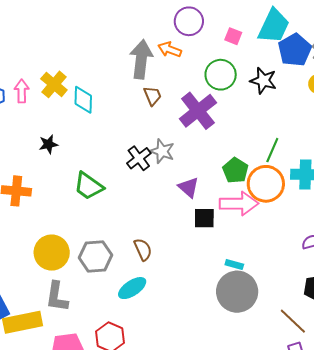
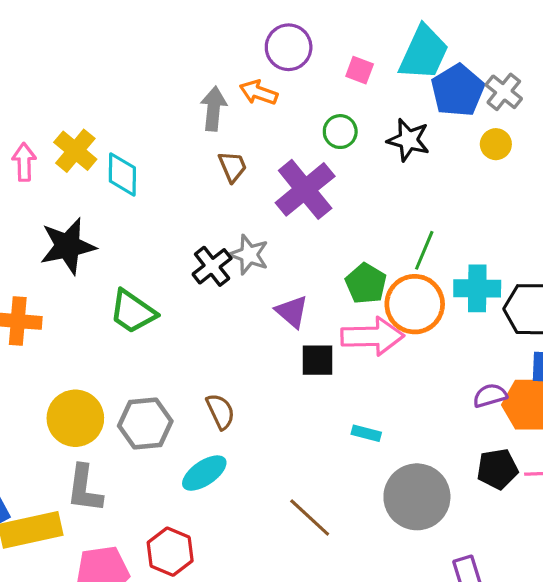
gray arrow: (141, 59) -> (214, 109), size x0.7
green circle: (221, 75) -> (340, 132), size x0.7
black star: (48, 144) -> (68, 246), size x1.8
gray circle: (237, 292) -> (417, 497), moved
brown line: (293, 321) -> (310, 518), moved

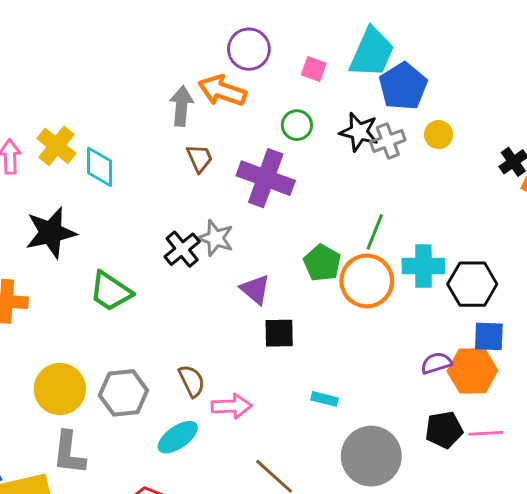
gray cross: (504, 92) -> (388, 141), moved, turned 32
orange arrow: (259, 93) -> (222, 91), size x1.4
purple cross: (305, 189) -> (266, 178), turned -30
pink arrow: (372, 336) -> (232, 406), moved, size x0.7

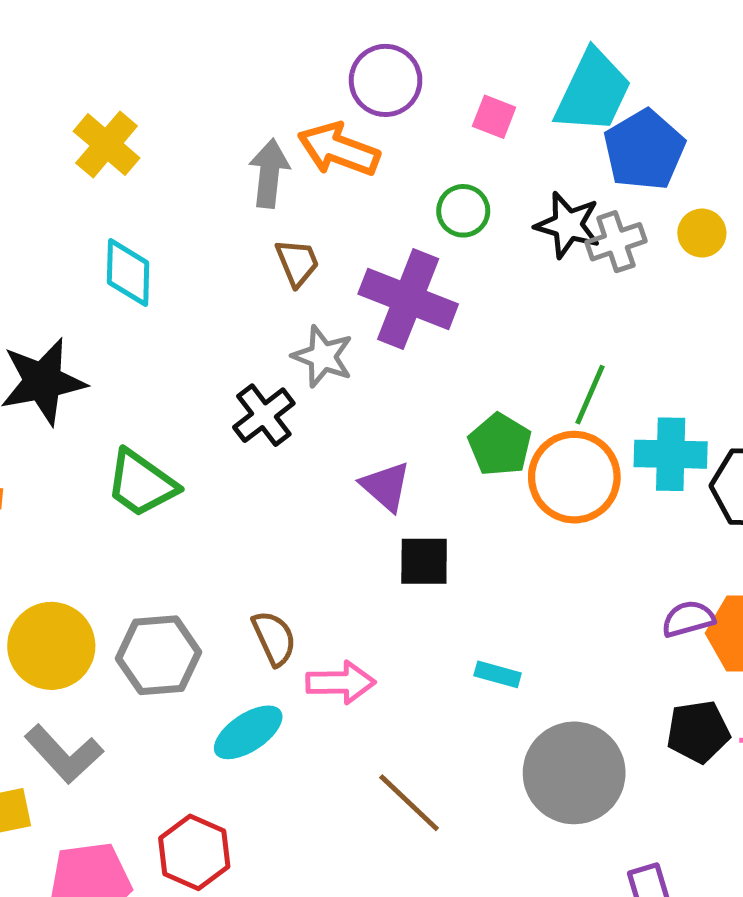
yellow cross: (56, 146) -> (107, 145), moved
gray star: (216, 238) -> (323, 357), moved
gray L-shape: (69, 453) -> (64, 754), turned -51

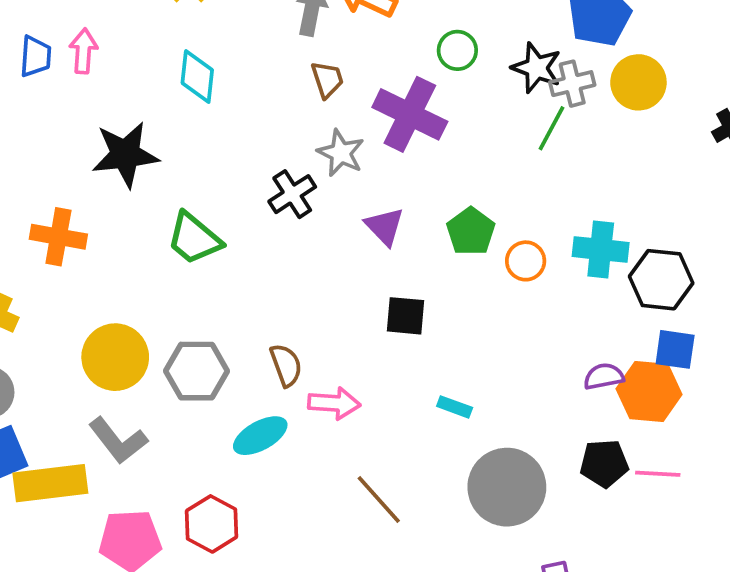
yellow circle: (702, 233) -> (638, 82), size x1.5
green line: (590, 395) -> (552, 128), moved
orange circle: (574, 477) -> (526, 261), size x0.6
purple triangle: (386, 486) -> (384, 226), moved

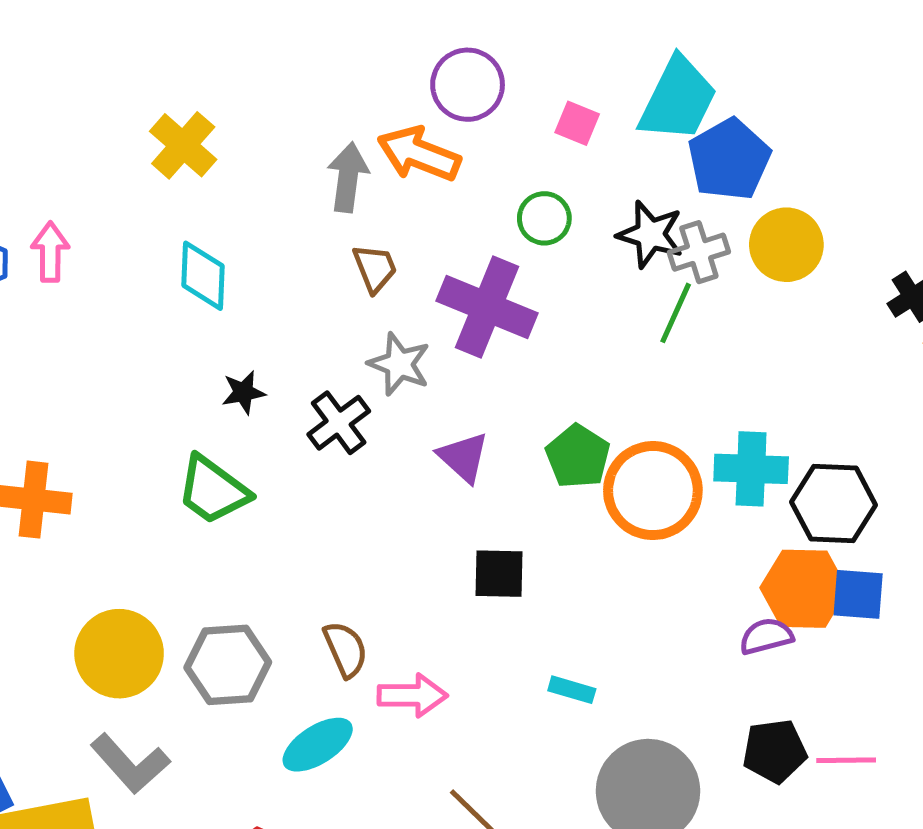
black star: (125, 154) -> (243, 392), moved, size x0.5
orange circle: (526, 261) -> (653, 491), size x1.8
orange hexagon: (649, 392) -> (804, 589), moved

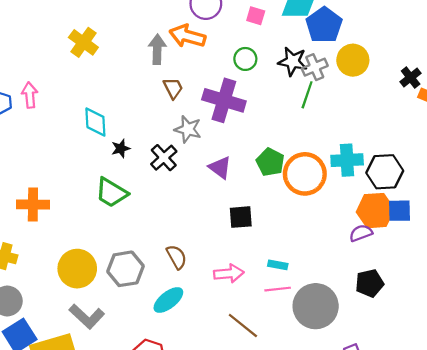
cyan diamond: (203, 276) -> (95, 122), moved
pink arrow: (412, 695) -> (229, 273), moved
pink line: (846, 760) -> (278, 289), moved

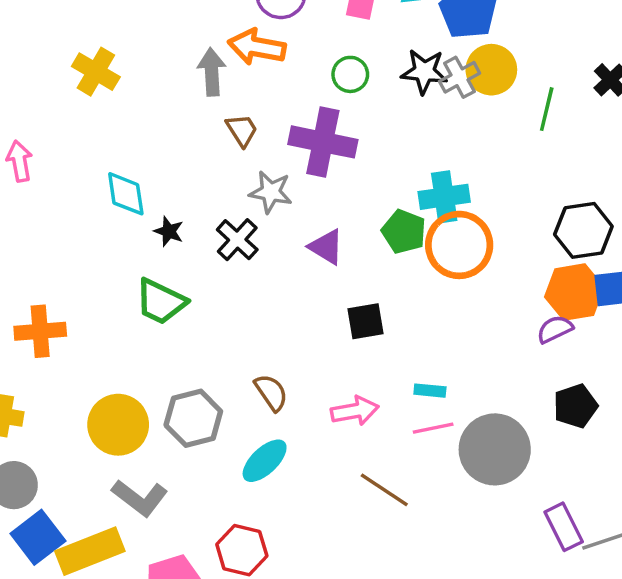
yellow circle: (353, 60) -> (491, 70), moved
green line: (307, 95) -> (547, 109), moved
black star: (121, 148) -> (169, 231), turned -30
cyan cross: (347, 160) -> (444, 197), moved

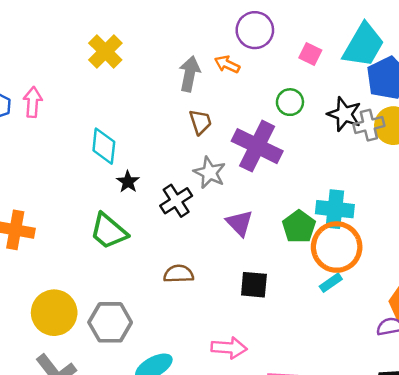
orange arrow: (257, 47) -> (227, 64), size x0.6
cyan rectangle: (430, 391) -> (331, 283), moved, turned -55
brown semicircle: (271, 392) -> (179, 274), moved, turned -72

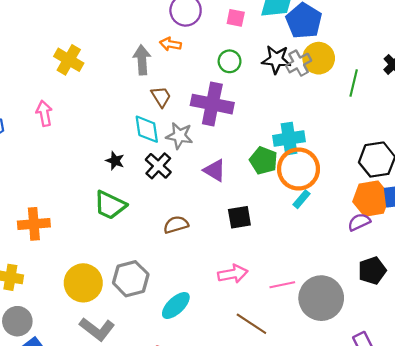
pink arrow: (33, 102) -> (44, 113), moved
cyan diamond: (104, 146) -> (147, 129), moved

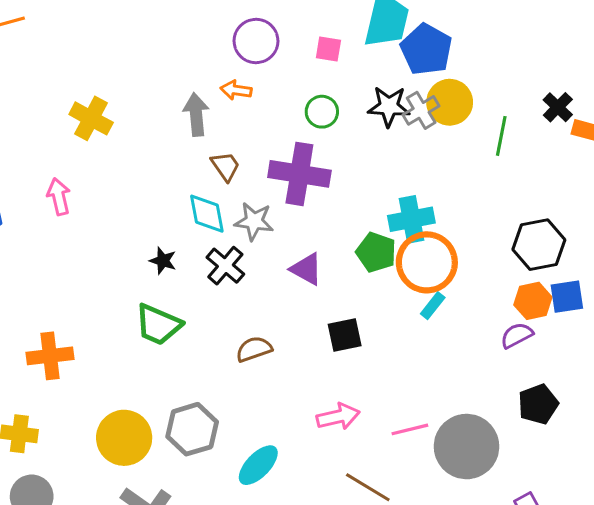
orange hexagon: (371, 199) -> (533, 301), size x0.7

